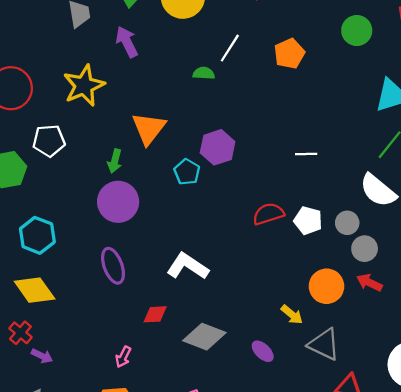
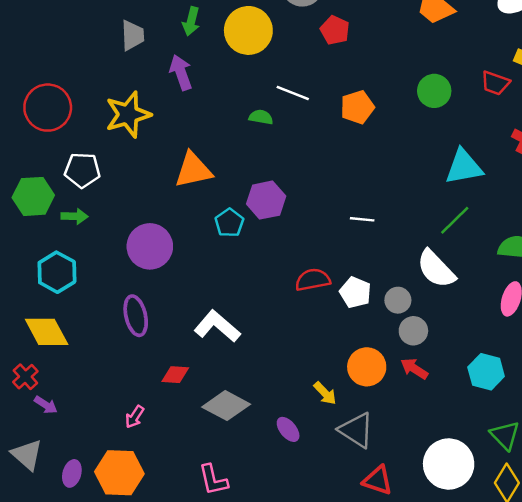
white line: (230, 48) -> (293, 93), turned 72
orange triangle: (149, 128) -> (193, 170), turned 33
green arrow: (115, 161) -> (75, 216), moved, turned -110

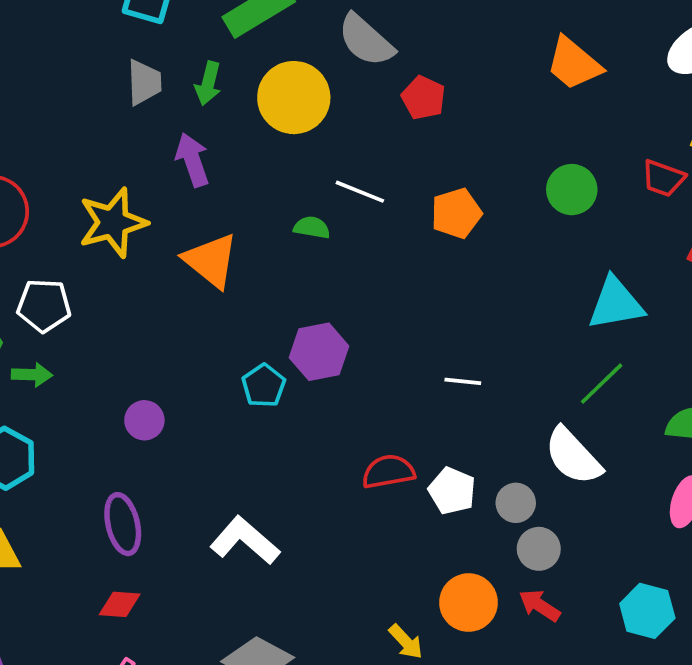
gray trapezoid: (133, 35) -> (144, 82), moved
orange triangle: (193, 170) -> (211, 261), moved, turned 51
purple circle: (150, 246) -> (144, 420), size x0.6
red diamond: (175, 375) -> (120, 604), moved

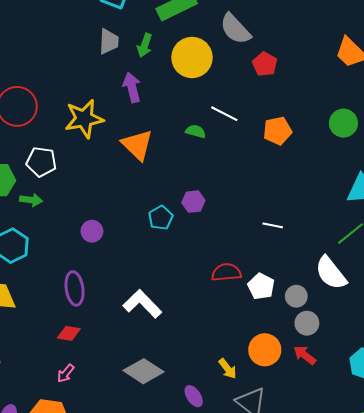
purple hexagon: (319, 352) -> (193, 202), size x0.7

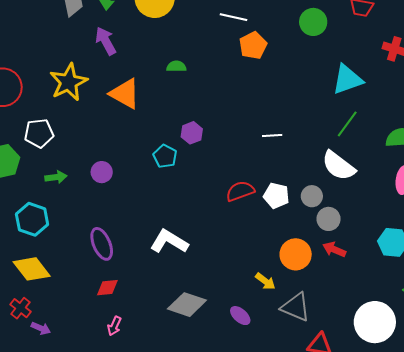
white line: (224, 114) -> (234, 17), moved
green arrow: (31, 200) -> (56, 177), moved
purple circle: (92, 231) -> (102, 172), moved

